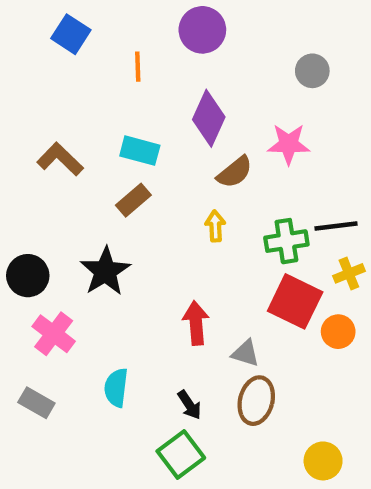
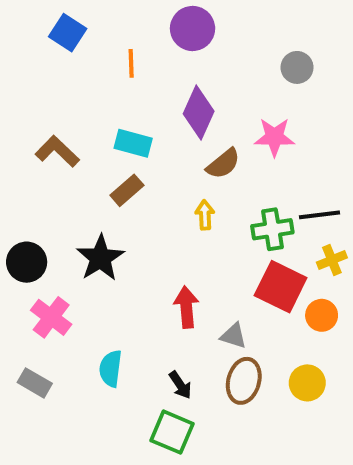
green square: (181, 454) -> (172, 432), turned -30
yellow circle: (323, 461) -> (307, 383), moved

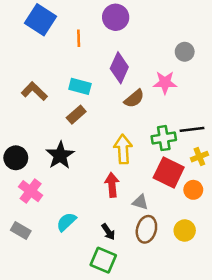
blue square: (68, 33) -> (40, 20), size x1.4
gray circle: (297, 67) -> (185, 52), moved
yellow arrow: (205, 215) -> (123, 149), moved, size x1.6
cyan semicircle: (111, 369) -> (66, 222), turned 40

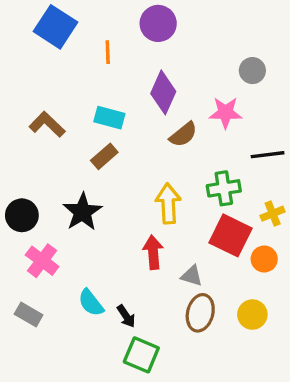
black line: (192, 129) -> (268, 155), moved
cyan semicircle: (66, 222) -> (91, 303), turned -85
black arrow: (108, 232) -> (126, 316), moved

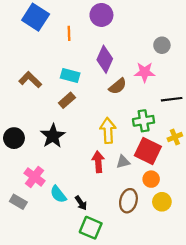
orange circle: (264, 259) -> (151, 179), moved
pink cross: (42, 261) -> (34, 177), moved
gray triangle: (192, 276) -> (123, 162), moved, turned -32

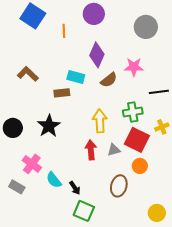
gray circle: (162, 45) -> (146, 27), moved, size x1.5
cyan rectangle: (70, 75) -> (76, 77), moved
brown rectangle: (67, 100) -> (62, 93), turned 35
yellow circle: (162, 202) -> (157, 213), moved

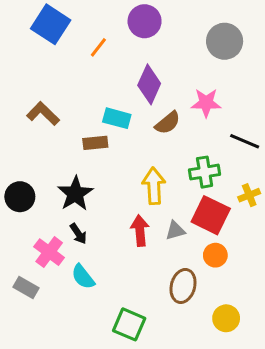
orange line: (64, 31) -> (98, 47), turned 40
black line: (159, 92) -> (245, 141), turned 30
black arrow: (75, 188) -> (78, 234), moved
yellow circle: (157, 213) -> (226, 318), moved

